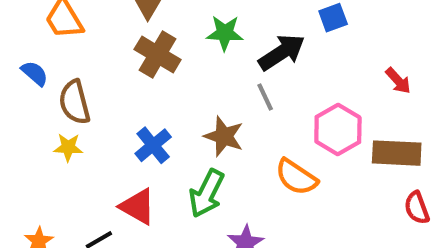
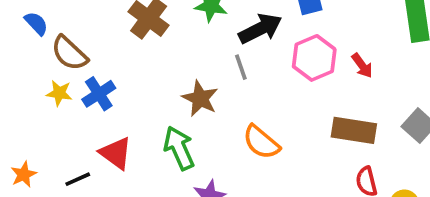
brown semicircle: (75, 102) -> (69, 53), turned -39
pink hexagon: (338, 129) -> (314, 58), moved
blue cross: (153, 145) -> (99, 94), moved
green arrow: (207, 193) -> (179, 148), turned 123

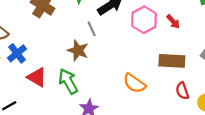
gray line: (241, 67) -> (92, 29), moved
orange semicircle: (261, 142) -> (134, 83), moved
red triangle: (116, 153) -> (37, 77), moved

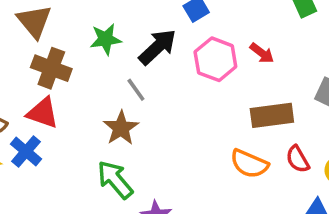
brown star: (78, 50) -> (121, 128), turned 30
red triangle: (37, 77) -> (43, 113), moved
orange semicircle: (134, 83) -> (249, 164), moved

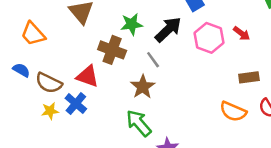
brown cross: (51, 68) -> (112, 50), moved
brown rectangle: (272, 115) -> (249, 77), size x0.7

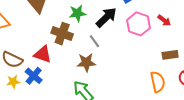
brown star: (143, 87) -> (86, 62), turned 30
orange semicircle: (233, 111) -> (158, 82), turned -125

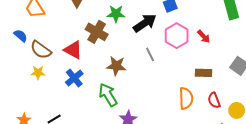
gray line: (94, 41) -> (150, 54), moved
blue cross: (34, 76) -> (74, 78), moved

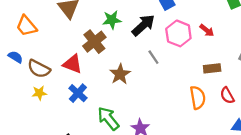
brown cross: (97, 32) -> (94, 42), turned 30
brown star: (116, 66) -> (120, 74), turned -30
green arrow: (108, 95) -> (108, 118), moved

